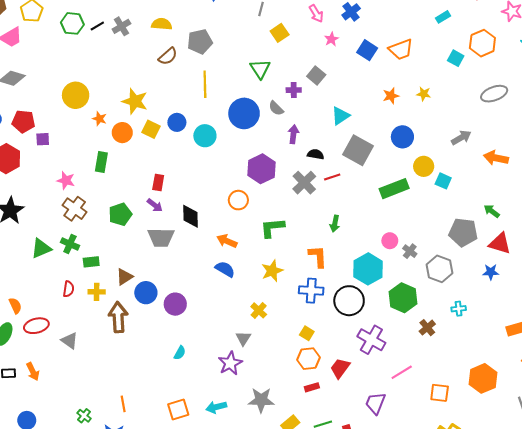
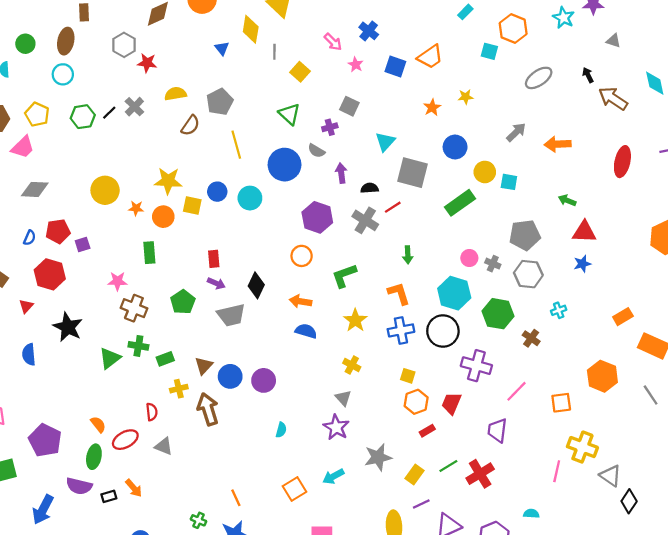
black diamond: (190, 216) -> (256, 285), turned 40
gray pentagon: (463, 232) -> (525, 235), moved
red semicircle: (69, 289) -> (152, 412), moved

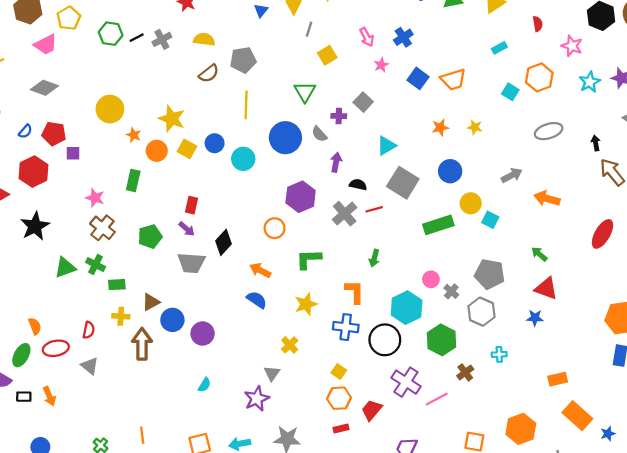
pink line: (516, 391) -> (437, 399), moved

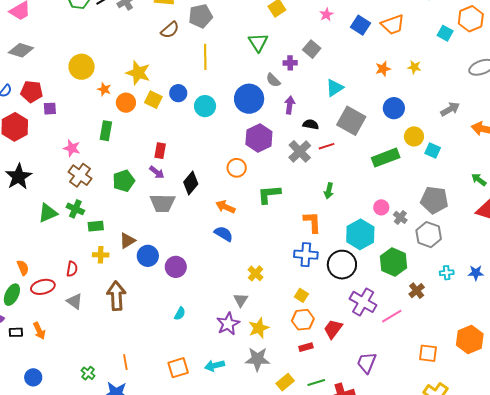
blue circle: (285, 138) -> (249, 99), moved
yellow star: (306, 304) -> (259, 328), moved
blue star: (535, 318) -> (476, 273), moved
brown arrow: (142, 344) -> (116, 296), moved

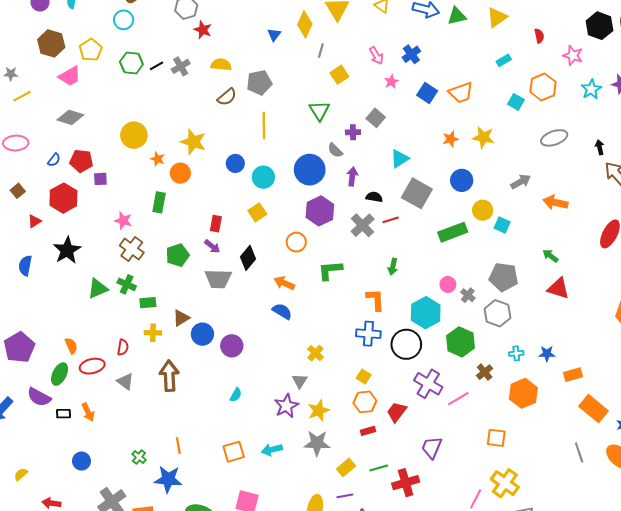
yellow star: (414, 67) -> (483, 137), size x1.5
yellow square: (153, 100) -> (257, 212), moved, turned 30
orange hexagon: (470, 340) -> (523, 393), moved

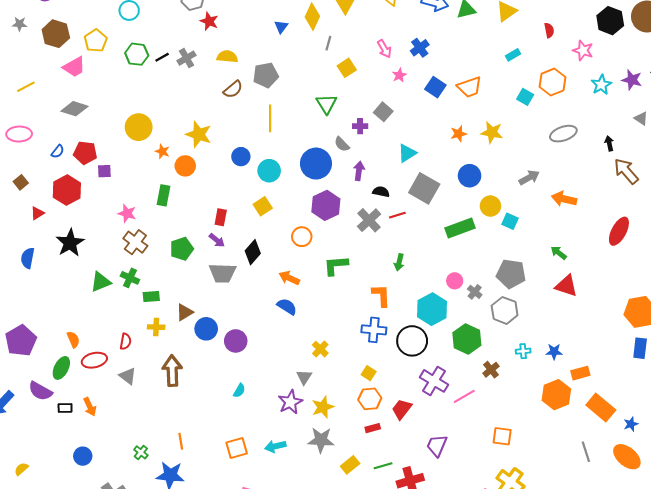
gray star: (11, 74) -> (20, 24), moved
orange hexagon: (523, 393) -> (556, 395), moved

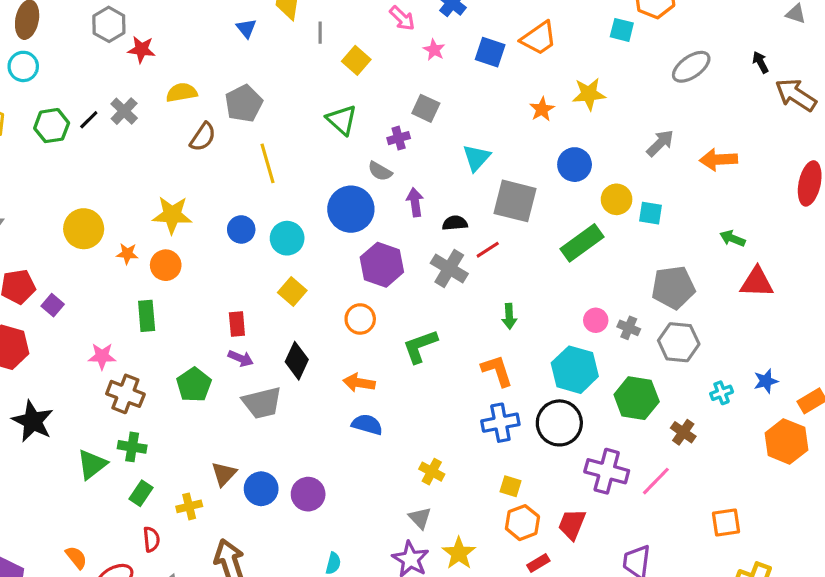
purple square: (104, 171) -> (53, 305), turned -32
green rectangle: (151, 297) -> (141, 493), moved, turned -35

